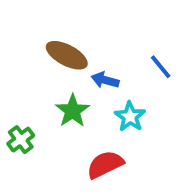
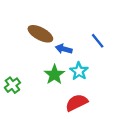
green star: (73, 111) -> (54, 75), moved
red semicircle: (105, 164) -> (77, 103), moved

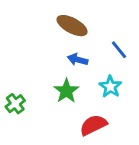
brown ellipse: (40, 34) -> (72, 26), moved
cyan star: (79, 71) -> (110, 87), moved

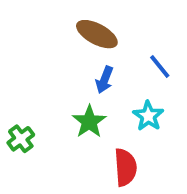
blue arrow: (78, 60) -> (105, 80), turned -84
red semicircle: (93, 125) -> (125, 167), turned 112

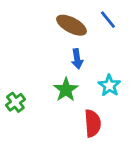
blue line: (160, 66) -> (108, 20), moved
blue arrow: (105, 80) -> (77, 59), turned -30

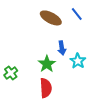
blue arrow: (77, 59) -> (62, 48), moved
red semicircle: (93, 123) -> (46, 88), moved

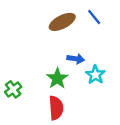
brown ellipse: (51, 18) -> (62, 22), turned -55
blue arrow: (62, 48) -> (76, 59), turned -72

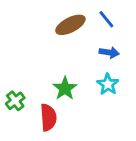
blue arrow: (76, 59) -> (109, 52), moved
red semicircle: (56, 108) -> (48, 117), moved

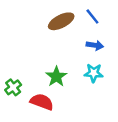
cyan star: (108, 84) -> (94, 73), turned -30
red semicircle: (48, 117) -> (42, 102), turned -65

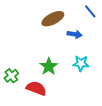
blue line: (92, 16) -> (90, 11), moved
blue arrow: (95, 45) -> (75, 34), moved

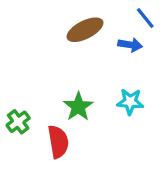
blue arrow: (75, 34) -> (130, 45), moved
red semicircle: (36, 88) -> (58, 142), turned 60

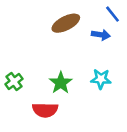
green cross: (18, 122) -> (14, 81), moved
red semicircle: (58, 142) -> (45, 110), turned 100

